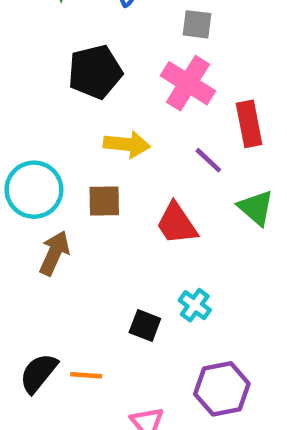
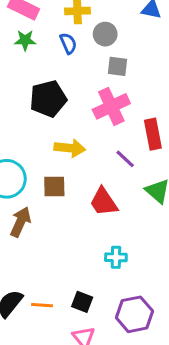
pink cross: (188, 83) -> (111, 106), turned 33
cyan cross: (195, 305) -> (116, 257), turned -35
black square: (145, 326) -> (82, 302), moved

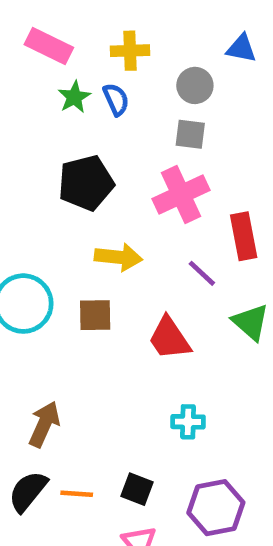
gray circle: (105, 34) -> (195, 85), moved
green star: (25, 40) -> (74, 97), moved, turned -30
brown arrow: (20, 222) -> (44, 424), moved

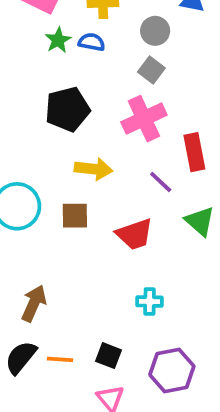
blue semicircle: (116, 99) -> (92, 42), turned -55
gray square: (190, 134) -> (151, 70), turned 30
red trapezoid: (169, 338) -> (135, 234), turned -75

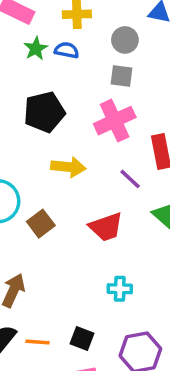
gray square: (151, 70) -> (121, 76), turned -30
brown square: (75, 216) -> (41, 224), moved, turned -36

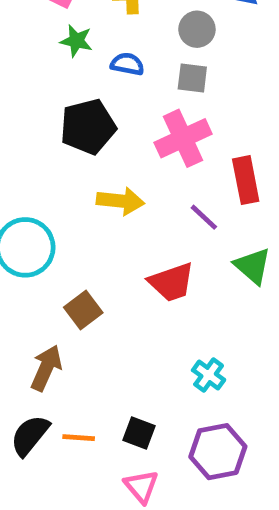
green star: (36, 49) -> (76, 41), turned -30
blue semicircle: (67, 50) -> (127, 64), moved
brown square: (41, 224) -> (83, 310), moved
cyan cross: (120, 289) -> (209, 375), moved, turned 35

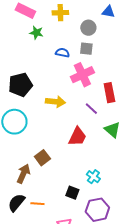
blue semicircle: (127, 64) -> (62, 53), moved
black pentagon: (88, 127) -> (20, 85), moved
red trapezoid: (171, 282) -> (77, 137), turned -45
brown square: (83, 310) -> (42, 158), moved
black square: (139, 433) -> (72, 193), moved

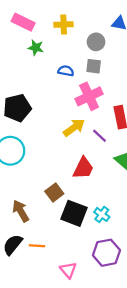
yellow arrow: (55, 102) -> (74, 128), moved, turned -42
brown square: (42, 158) -> (54, 192), moved
brown arrow: (23, 174) -> (21, 211), turned -54
black square: (72, 193) -> (74, 213), moved, size x1.6

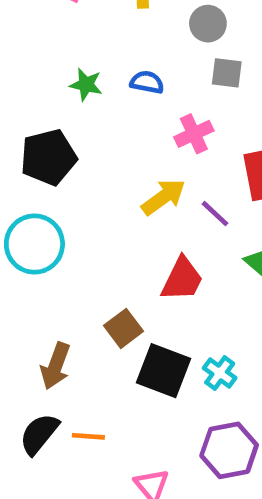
green star: (36, 48) -> (86, 85), moved
gray square: (94, 66) -> (227, 73), moved
pink cross: (89, 96) -> (194, 134), size x0.7
brown arrow: (21, 211) -> (56, 366), turned -130

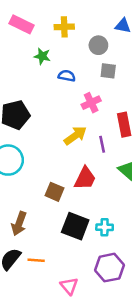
green star: (86, 85) -> (42, 56), moved
purple line: (215, 214) -> (102, 144), turned 35
brown square: (124, 328) -> (54, 192), moved, turned -30
cyan cross: (220, 373) -> (105, 227), turned -35

